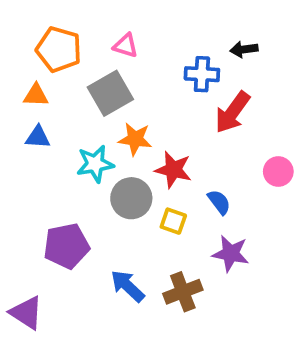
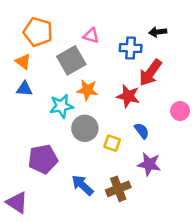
pink triangle: (126, 46) -> (91, 36), moved
orange triangle: (36, 95) -> (23, 62), turned 35
red star: (173, 170) -> (128, 96), moved

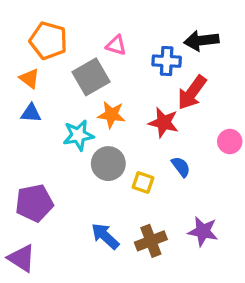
black arrow: (158, 32) -> (201, 41), size x1.5
purple pentagon: (43, 159) -> (34, 203), moved
purple star: (149, 164) -> (203, 231), moved

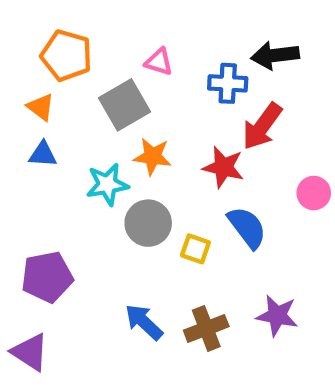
blue semicircle: (181, 167) -> (247, 227), size x1.5

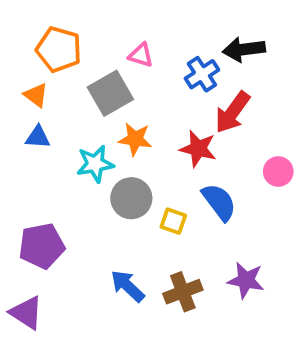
blue cross: (228, 83) -> (202, 74), turned -36

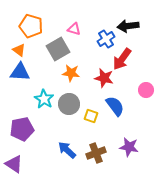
blue triangle: (38, 137) -> (20, 72), size x1.5
cyan star: (95, 164) -> (44, 99), moved, turned -30

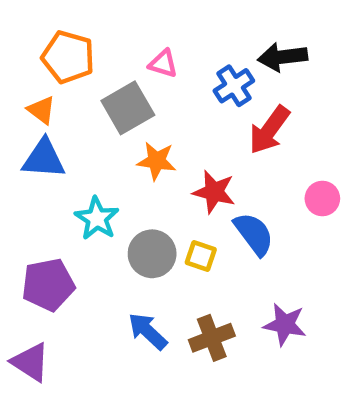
red star: (104, 78) -> (214, 192), moved
gray circle: (69, 104) -> (152, 254), moved

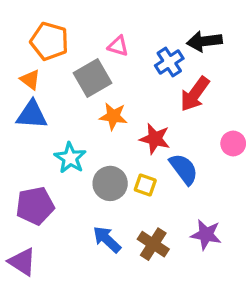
brown cross: (212, 338) -> (153, 244), turned -36

